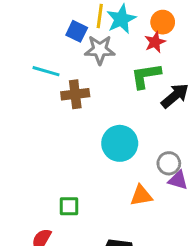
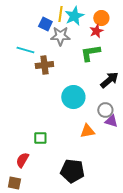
black arrow: (175, 96) -> (109, 80), moved

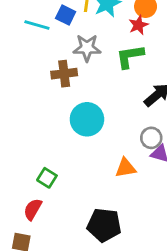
gray star: (60, 36) -> (87, 48), moved
cyan line: (25, 50) -> (37, 25), moved
cyan circle: (73, 97) -> (87, 119), moved
green square: (40, 138) -> (47, 178), moved, turned 32

